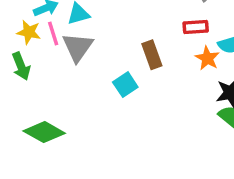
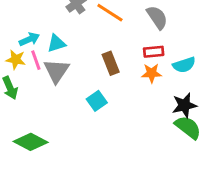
brown rectangle: (152, 55) -> (111, 63), moved
orange star: (207, 58) -> (152, 73), moved, turned -30

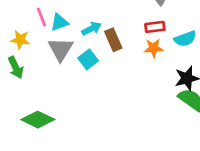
cyan arrow: (29, 39) -> (91, 29), moved
pink line: (36, 60) -> (41, 17), moved
cyan square: (97, 101) -> (88, 59), moved

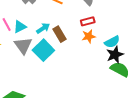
cyan semicircle: (185, 39) -> (112, 42), moved
cyan square: (88, 59) -> (43, 50), size x1.5

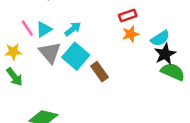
brown rectangle: (59, 34) -> (100, 72), moved

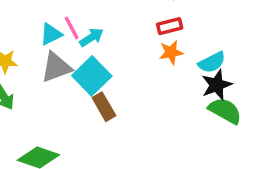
pink line: (27, 28) -> (72, 28), moved
gray triangle: (50, 53) -> (56, 67), turned 45
brown rectangle: (100, 72) -> (104, 107), moved

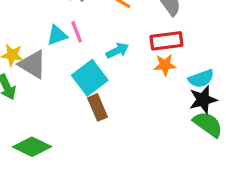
red rectangle: (170, 26) -> (166, 41), size x1.4
cyan arrow: (91, 37) -> (117, 51), moved
gray triangle: (56, 67) -> (33, 64), moved, turned 44

